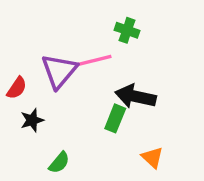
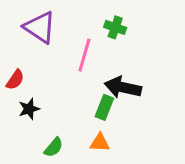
pink line: (93, 61) -> (84, 55), turned -60
purple triangle: (59, 71) -> (40, 27), moved, turned -36
orange triangle: (152, 157) -> (100, 143), moved, turned -40

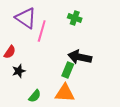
pink line: (84, 55) -> (42, 31), moved
orange triangle: (100, 143) -> (65, 93), size x1.5

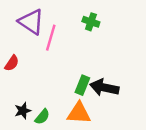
black arrow: (80, 57) -> (104, 88), moved
black star: (19, 71) -> (23, 111), moved

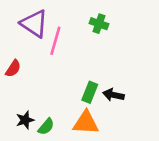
black arrow: (104, 88) -> (113, 95), size x0.7

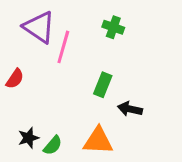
green rectangle: (90, 92) -> (103, 85), moved

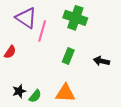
green cross: (113, 27) -> (75, 18), size x1.6
black arrow: (130, 109) -> (101, 61), moved

